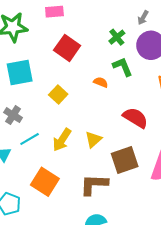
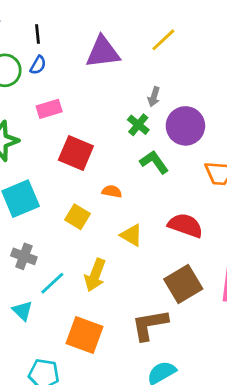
gray arrow: (143, 18) -> (154, 97), moved
orange semicircle: (101, 82) -> (112, 191), moved
yellow triangle: (93, 139) -> (131, 235), moved, turned -36

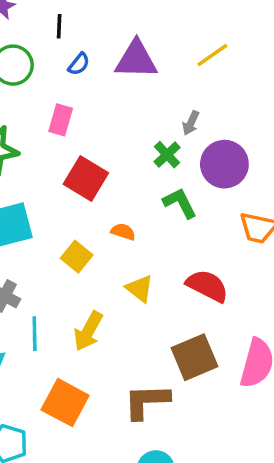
blue semicircle: (38, 65) -> (79, 64), moved
pink rectangle: (49, 109) -> (61, 120), turned -65
cyan line: (52, 283) -> (35, 334), turned -56

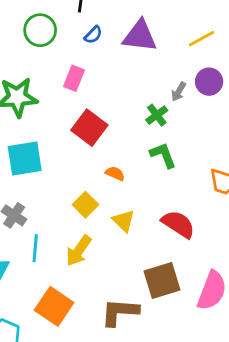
purple circle: (224, 164) -> (209, 82), moved, size x0.7
yellow square: (77, 257) -> (85, 205), moved

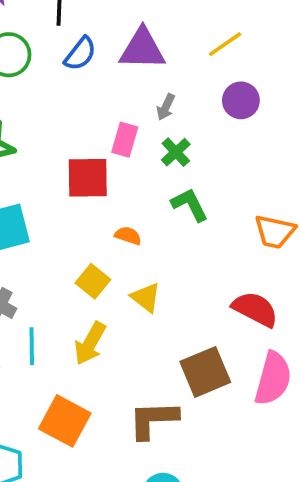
blue semicircle: (93, 35) -> (80, 54), size x1.4
pink rectangle: (74, 78) -> (125, 140), moved
gray arrow: (179, 92) -> (166, 107), moved
red square: (89, 128) -> (88, 178), turned -32
red semicircle: (178, 224) -> (255, 309), moved

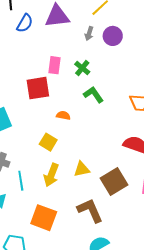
gray arrow: (166, 107) -> (89, 34), moved
yellow triangle: (146, 297) -> (82, 169), moved, turned -42
brown L-shape: (153, 420) -> (90, 210), turned 76

